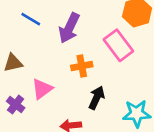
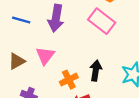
orange cross: (82, 66) -> (69, 80), moved
pink triangle: (42, 89) -> (45, 56), moved

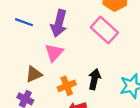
pink triangle: (45, 56) -> (54, 53), moved
brown triangle: (17, 61) -> (34, 74), moved

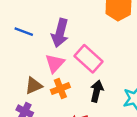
pink rectangle: (104, 30) -> (89, 59), moved
orange cross: (67, 86) -> (60, 89), moved

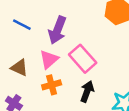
brown triangle: (34, 86) -> (19, 68), moved, turned 42

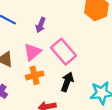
purple arrow: (57, 30) -> (41, 25), size x0.6

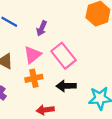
black arrow: (67, 82) -> (66, 86), turned -114

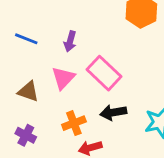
orange cross: (34, 78) -> (74, 123), moved

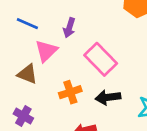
pink triangle: (63, 78) -> (46, 51), moved
orange cross: (74, 123) -> (70, 92), moved

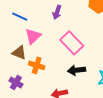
purple arrow: (69, 28) -> (57, 12), moved
orange cross: (70, 92) -> (37, 65), moved, turned 35

